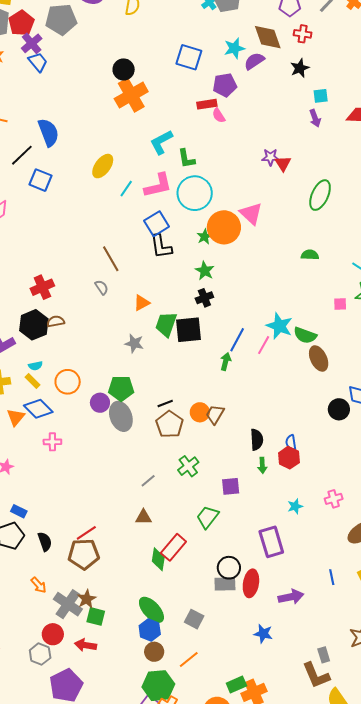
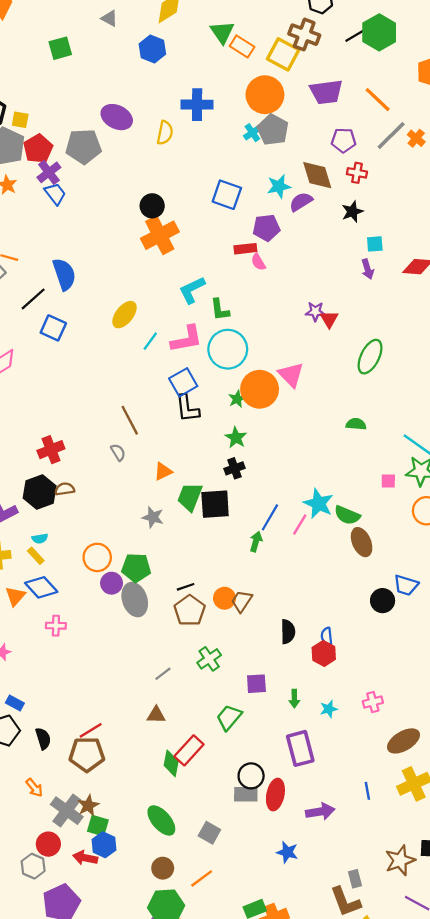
orange circle: (68, 382) -> (97, 557), moved
green arrow: (262, 465) -> (294, 699), moved
blue hexagon: (150, 630) -> (104, 845), moved

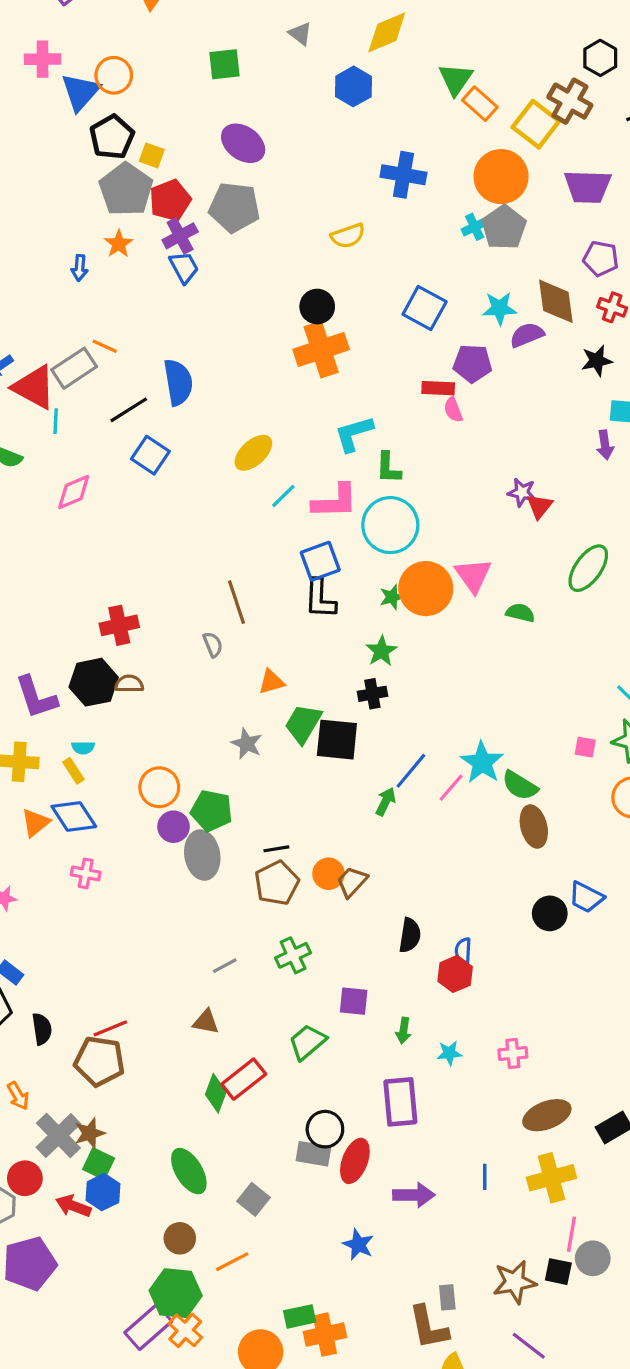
purple ellipse: (117, 117) -> (243, 143), moved
yellow semicircle: (165, 133) -> (348, 236), moved, turned 50
green semicircle: (356, 424) -> (520, 613), moved

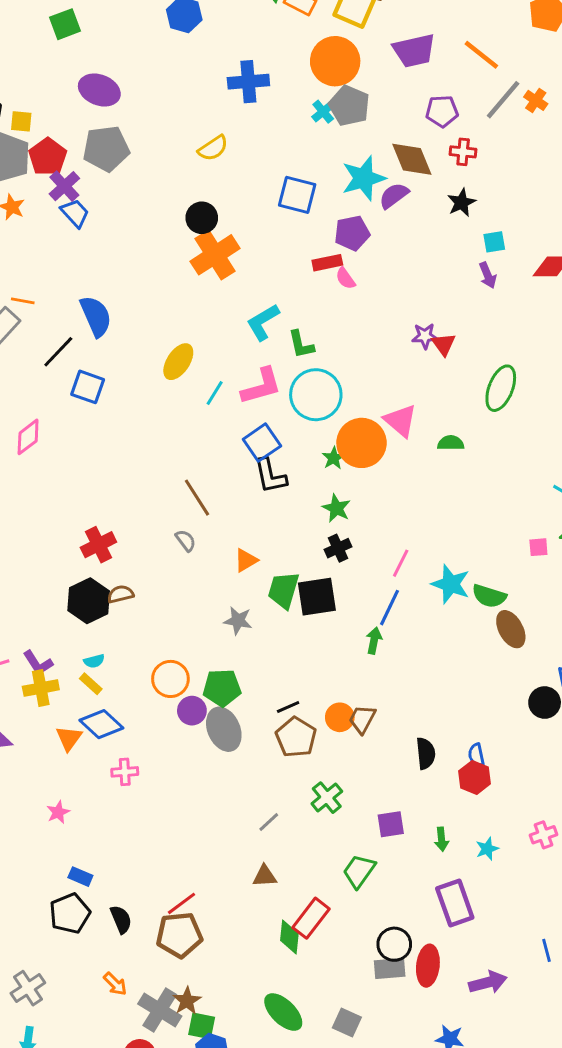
cyan star: (500, 308) -> (364, 178), size x1.4
purple L-shape: (36, 697) -> (38, 663), moved, size x0.7
pink line: (451, 788) -> (401, 563), moved

